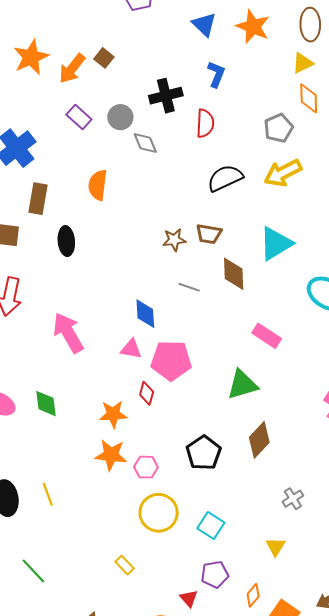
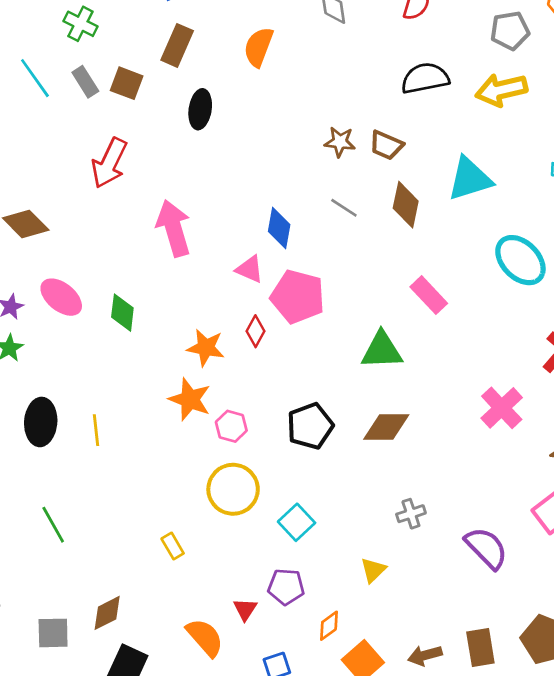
brown diamond: (259, 440) -> (386, 427), turned 33

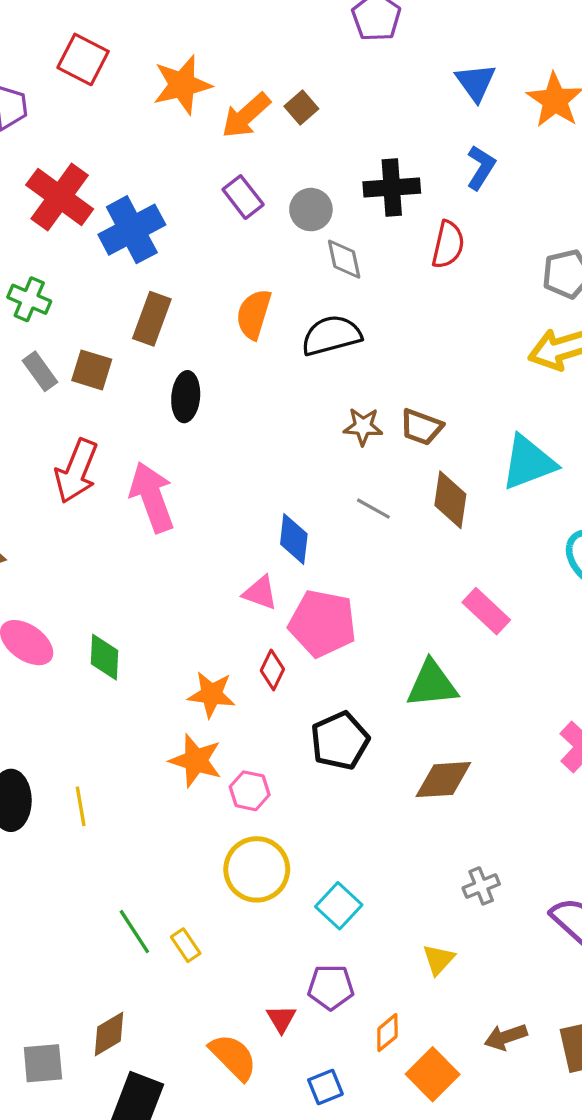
black semicircle: (425, 78) -> (331, 335), moved
pink arrow: (174, 228) -> (152, 497), moved
black pentagon: (310, 426) -> (340, 741), moved
green line: (53, 525) -> (134, 932), moved
brown arrow: (425, 655) -> (506, 1037), moved

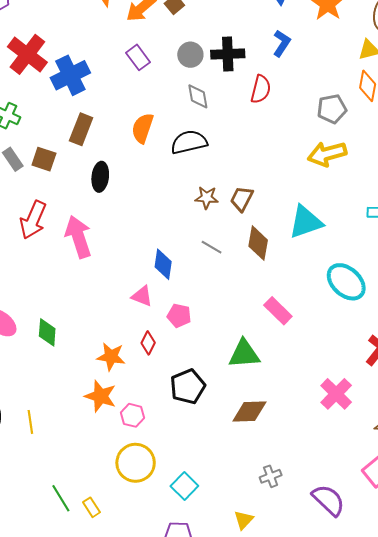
gray circle: (311, 210) -> (190, 55), moved
brown trapezoid: (421, 427) -> (242, 199), turned 96
pink pentagon: (322, 623) -> (179, 316), size x0.6

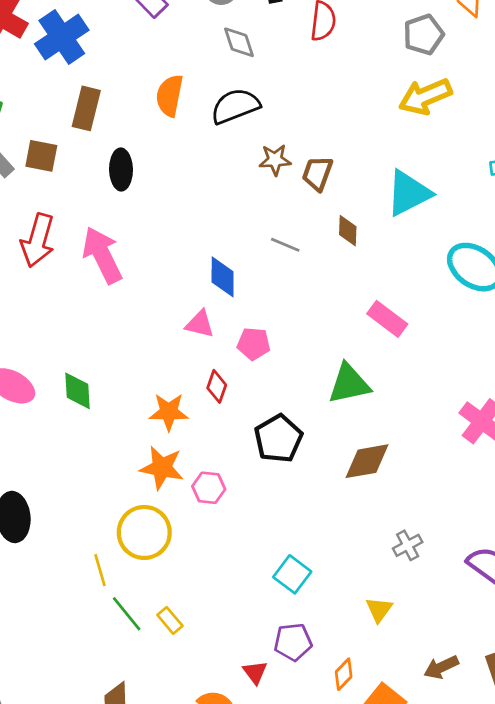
brown star: (207, 198) -> (275, 160), moved
brown diamond: (258, 243) -> (348, 231), size x0.7
yellow line: (30, 422) -> (100, 570), moved
yellow circle: (136, 463) -> (144, 532), moved

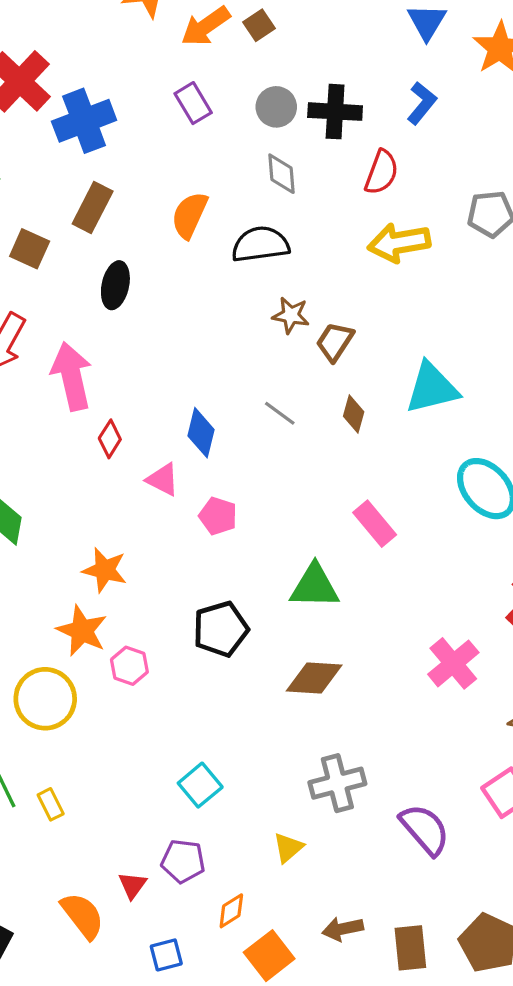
yellow arrow: (425, 97) -> (399, 243), moved
red diamond: (217, 386) -> (110, 439), moved
gray cross: (408, 545) -> (337, 783), size x1.6

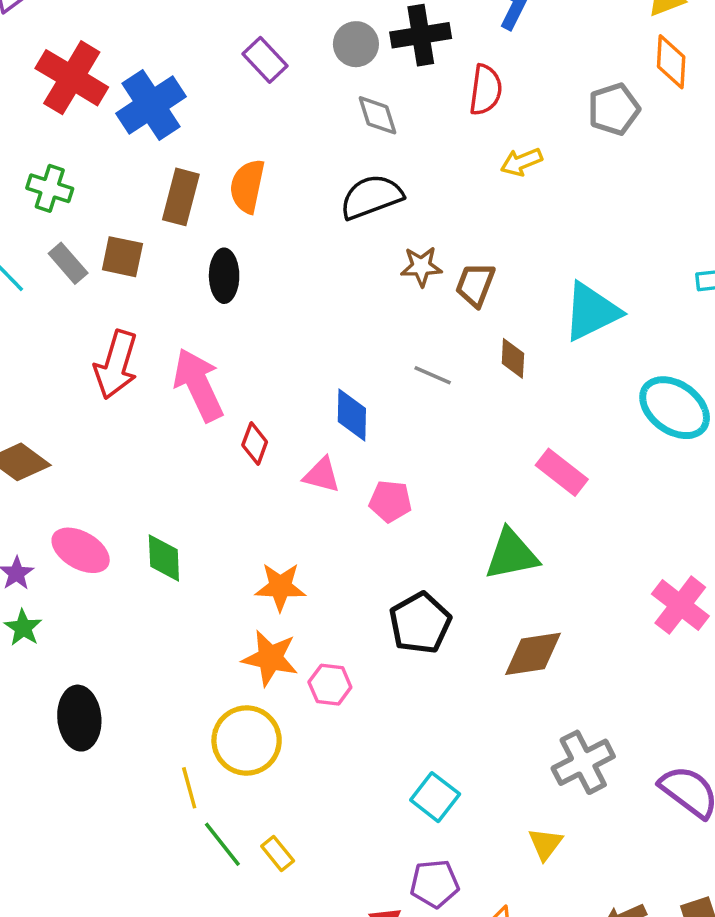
orange semicircle: (190, 215) -> (247, 186), moved
yellow arrow: (399, 243) -> (521, 162), size x0.6

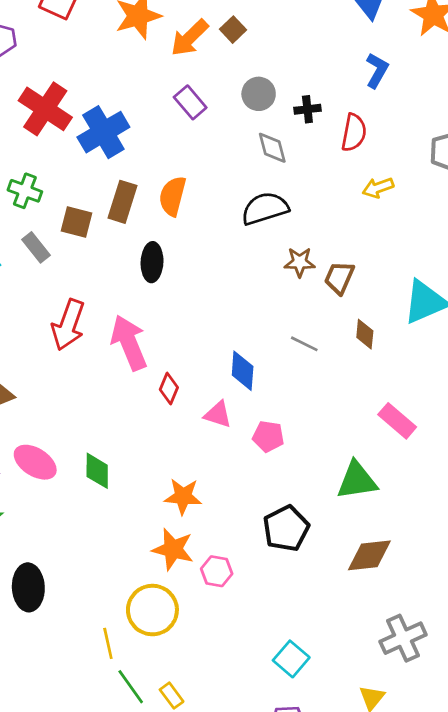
black cross: (421, 35) -> (307, 109), moved, size x0.6
brown square: (122, 257) -> (77, 222), moved

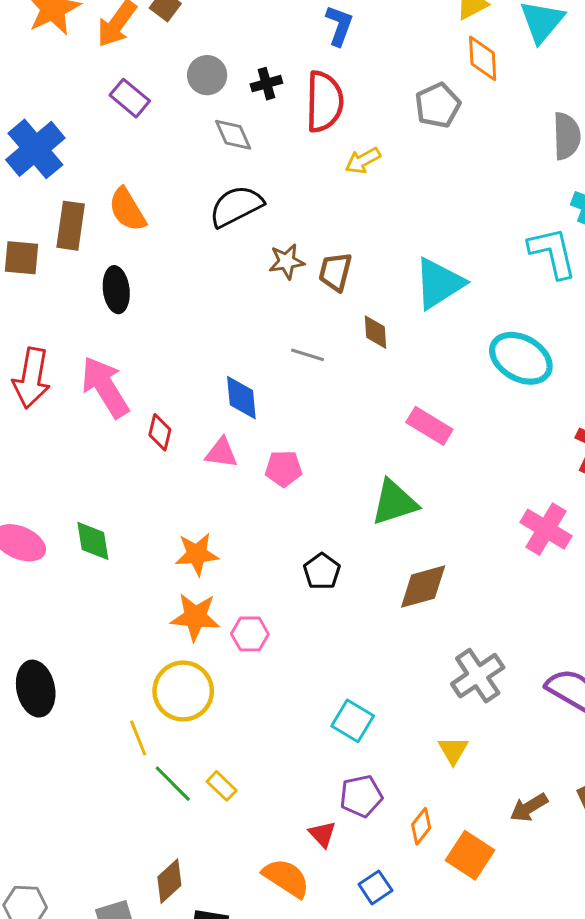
red semicircle: (354, 133) -> (324, 102), size x1.4
orange semicircle: (173, 196) -> (127, 210), turned -36
black pentagon: (286, 528) -> (322, 571), size x0.7

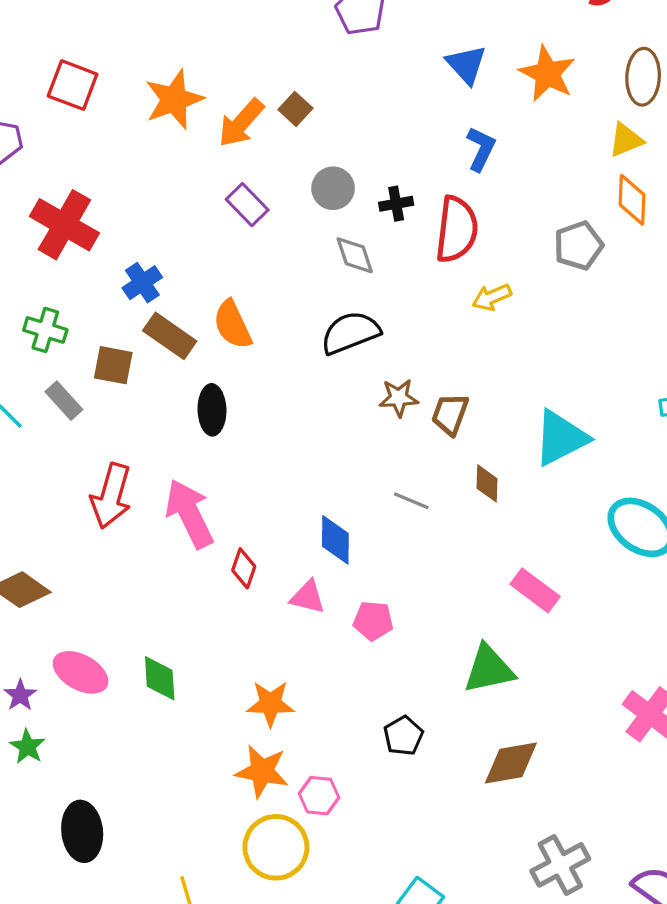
blue cross: (35, 149) -> (142, 283), moved, size x0.6
brown rectangle: (71, 226) -> (170, 336), turned -69
yellow circle: (183, 691) -> (276, 847), moved

